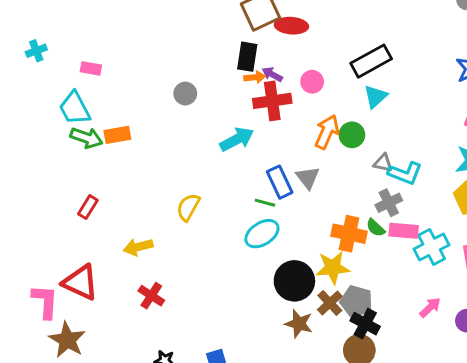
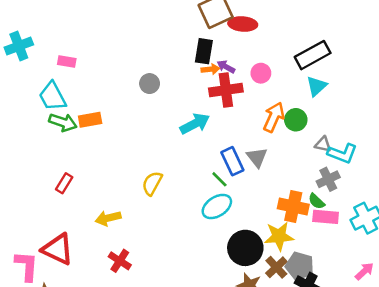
cyan cross: (36, 51) -> (19, 46), size x1.5
green line: (265, 203) -> (219, 179), turned 30
pink rectangle: (404, 231) -> (326, 217), moved

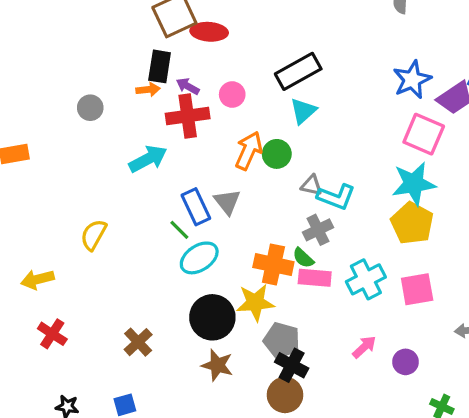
orange arrow: (210, 69) -> (148, 90), moved
cyan ellipse: (217, 206) -> (199, 258), moved
brown cross: (276, 267) -> (138, 342), moved

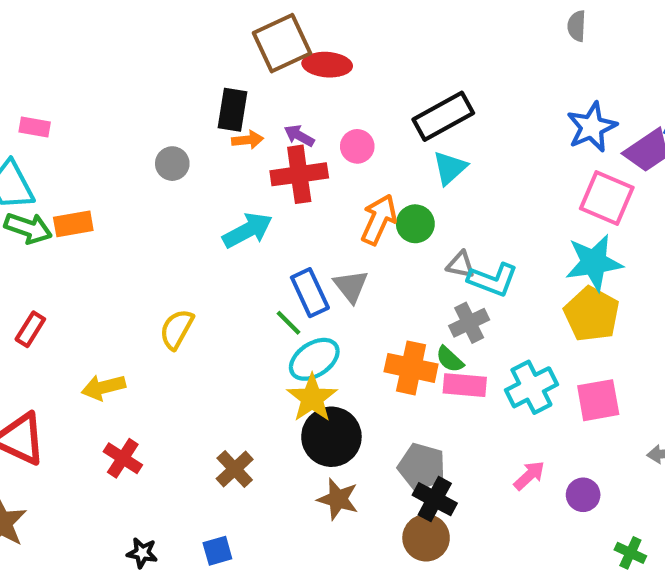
black rectangle: (160, 66) -> (233, 110), moved
yellow star: (255, 302) -> (312, 398), moved, turned -30

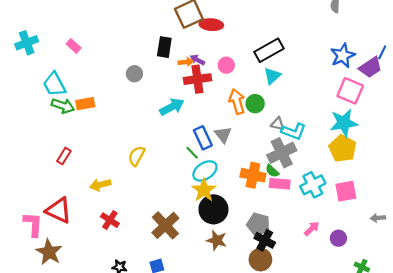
pink rectangle: (35, 127) -> (74, 46), moved, turned 32
orange arrow: (248, 140) -> (186, 62), moved
orange arrow: (379, 219) -> (237, 102), turned -40
gray cross: (469, 323) -> (282, 153), size x1.5
brown cross: (235, 469) -> (165, 225), size x1.5

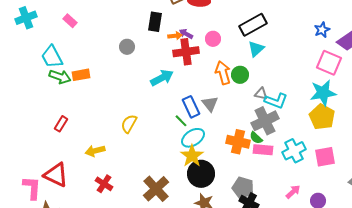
blue star: (343, 56) -> (322, 30), size x0.7

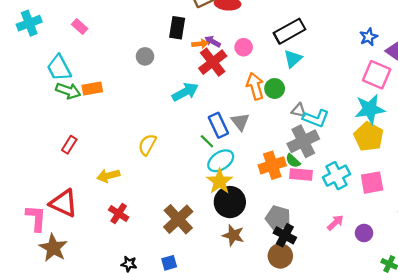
red cross: (186, 52) -> (213, 62), turned -30
orange cross: (238, 142) -> (272, 165), turned -30

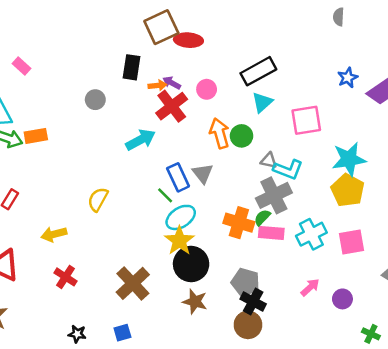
pink square: (377, 75) -> (306, 120), moved, turned -32
green semicircle: (293, 161) -> (262, 217), turned 91
orange cross: (272, 165) -> (239, 223), turned 35

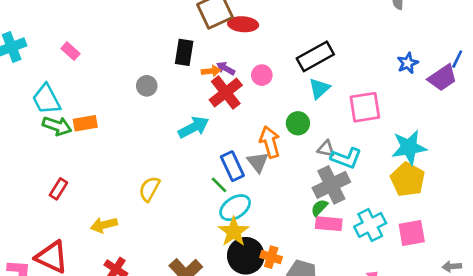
orange arrow: (220, 133) -> (270, 142), moved
orange cross: (239, 223) -> (271, 257), moved, size x0.7

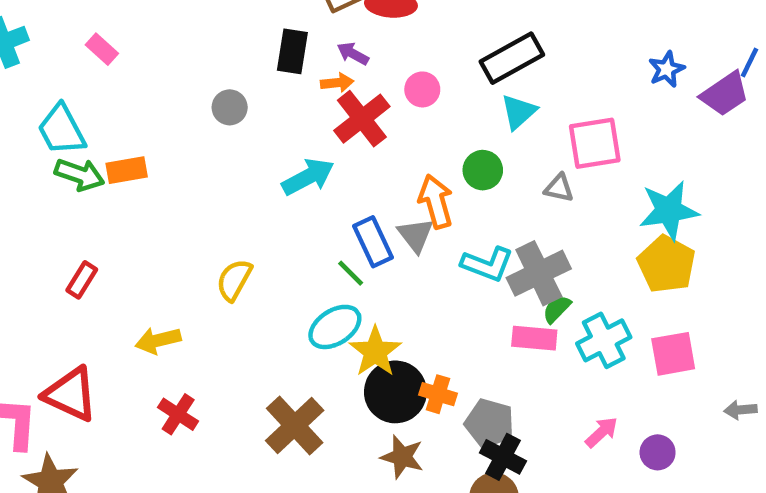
purple arrow: (226, 68) -> (353, 54), moved
gray triangle: (326, 149) -> (559, 188), moved
cyan L-shape: (346, 158) -> (487, 264), moved
cyan ellipse: (235, 208) -> (335, 327), moved
green semicircle: (319, 208) -> (557, 309), moved

